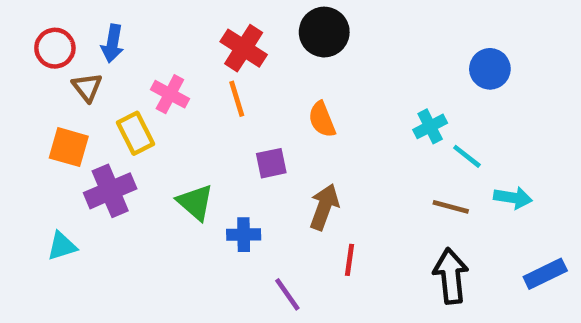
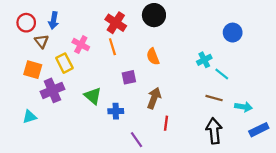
cyan arrow: (513, 198) -> (244, 107), moved

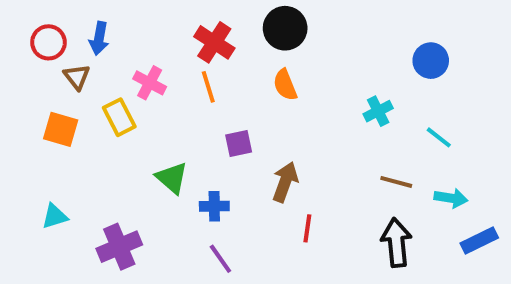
orange semicircle: (153, 57) -> (285, 85), moved
cyan line: (222, 74) -> (439, 137), moved
purple cross: (52, 90) -> (119, 247), moved
purple line: (137, 140) -> (220, 259), moved

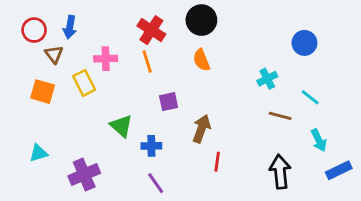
pink cross: (150, 83) -> (106, 59), turned -30
brown line: (396, 182) -> (280, 116), moved
cyan arrow: (451, 198) -> (319, 140), turned 55

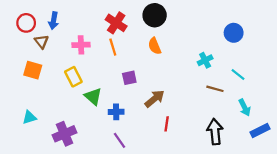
yellow rectangle: (84, 83) -> (73, 77), moved
brown arrow: (201, 129) -> (155, 99), turned 30

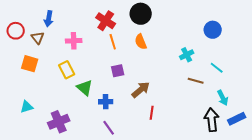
red circle: (26, 23) -> (16, 31), moved
orange line: (113, 47) -> (113, 42), moved
black arrow: (215, 132) -> (212, 120), moved

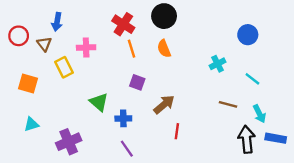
orange square: (30, 64) -> (28, 84), moved
yellow rectangle: (67, 70) -> (64, 67), moved
purple square: (118, 71) -> (137, 82), turned 32
brown line: (196, 81) -> (228, 104), moved
blue rectangle: (237, 119) -> (276, 138), turned 36

